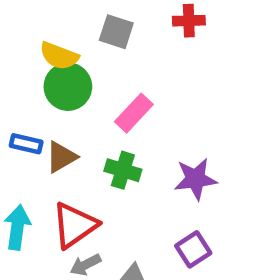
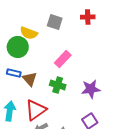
green circle: (68, 87) -> (18, 47), moved
brown triangle: (61, 157) -> (30, 79), turned -42

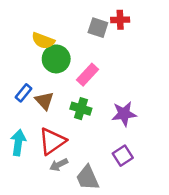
gray square: (55, 22) -> (98, 28), moved
green circle: (18, 47) -> (56, 59), moved
blue rectangle: (14, 73) -> (24, 93), turned -64

